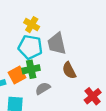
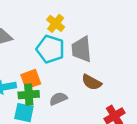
green cross: (31, 69) -> (29, 95), moved
brown semicircle: (69, 70) -> (92, 82), turned -42

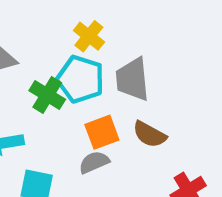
orange square: (31, 79) -> (102, 132), moved
green cross: (29, 95) -> (47, 95), moved, turned 36

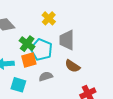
cyan pentagon: (80, 79) -> (41, 50), moved
orange square: (102, 132) -> (29, 60), moved

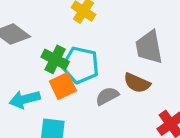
gray trapezoid: (67, 40) -> (149, 47), moved
gray semicircle: (46, 76) -> (107, 96), moved

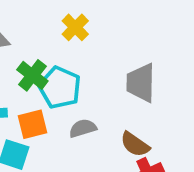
brown semicircle: (137, 83) -> (135, 144), moved
orange square: (63, 86) -> (33, 124), moved

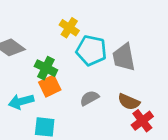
cyan pentagon: (60, 88) -> (91, 50), moved
orange square: (33, 124) -> (50, 86), moved

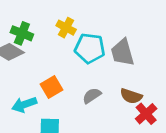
green cross: (46, 68) -> (22, 33), moved

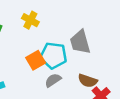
cyan pentagon: (90, 48) -> (53, 55), moved
orange square: (51, 87) -> (36, 60), moved

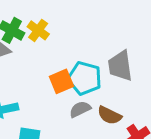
yellow cross: (30, 20) -> (38, 30), moved
brown semicircle: (88, 81) -> (109, 115), moved

